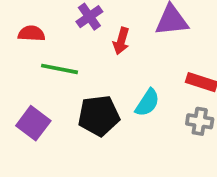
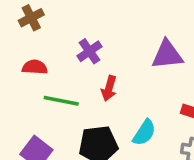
red arrow: (121, 41) -> (109, 88), moved

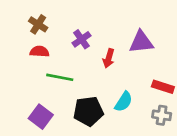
brown cross: (31, 18) -> (38, 24), moved, turned -30
red arrow: (109, 88) -> (109, 58), moved

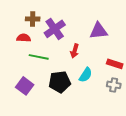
brown cross: (38, 24) -> (33, 19), moved, turned -32
purple cross: (82, 39) -> (55, 29), size x1.5
red arrow: (109, 58) -> (75, 51), moved

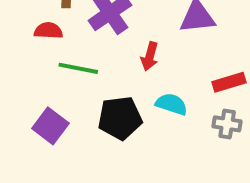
red rectangle: (115, 64) -> (229, 82), turned -35
cyan semicircle: (86, 75) -> (171, 104), turned -105

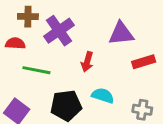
red rectangle: (229, 82) -> (144, 62), moved

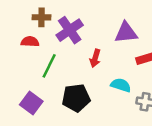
green line: (36, 70) -> (49, 66), turned -75
cyan semicircle: (103, 96) -> (121, 85), moved

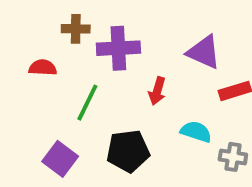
purple cross: (70, 30) -> (118, 48), turned 32
purple triangle: (126, 33) -> (204, 52), turned 30
red semicircle: (30, 42) -> (43, 68), moved

